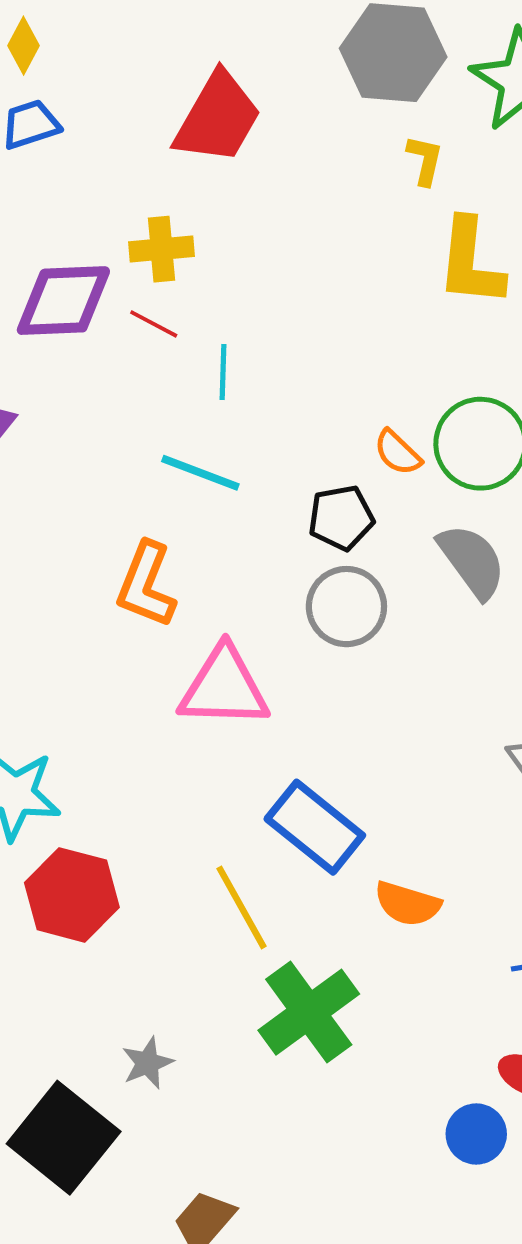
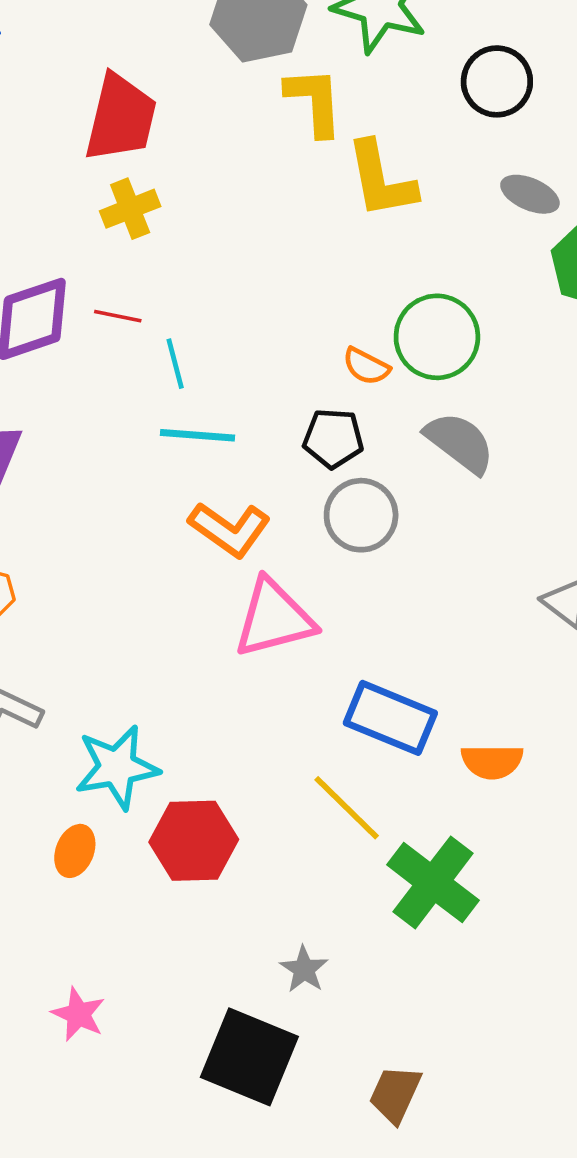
yellow L-shape: (425, 160) -> (314, 101), size x1.6
yellow cross: (161, 249) -> (130, 209), moved
cyan line: (223, 372) -> (175, 364), moved
black pentagon: (341, 518) -> (333, 438), turned 30
orange L-shape: (146, 585) -> (230, 529), moved, turned -60

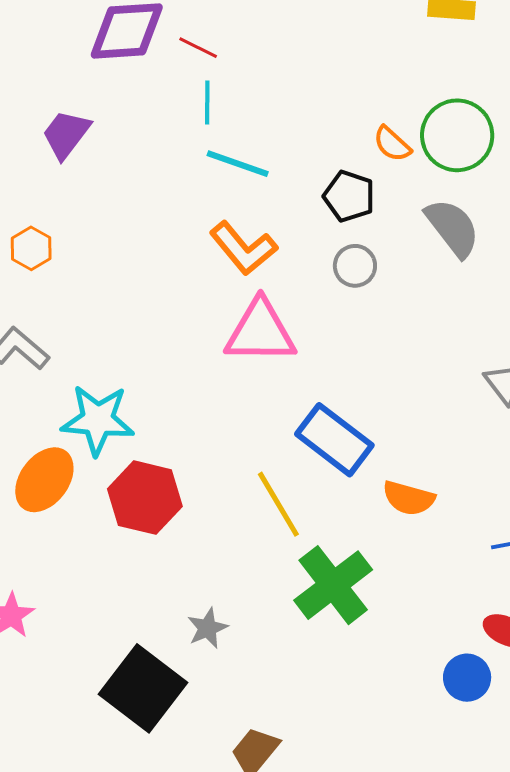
cyan line: (175, 364) -> (207, 102), moved
gray circle: (361, 515) -> (355, 266), size x0.7
orange ellipse: (75, 851) -> (44, 480), size x1.5

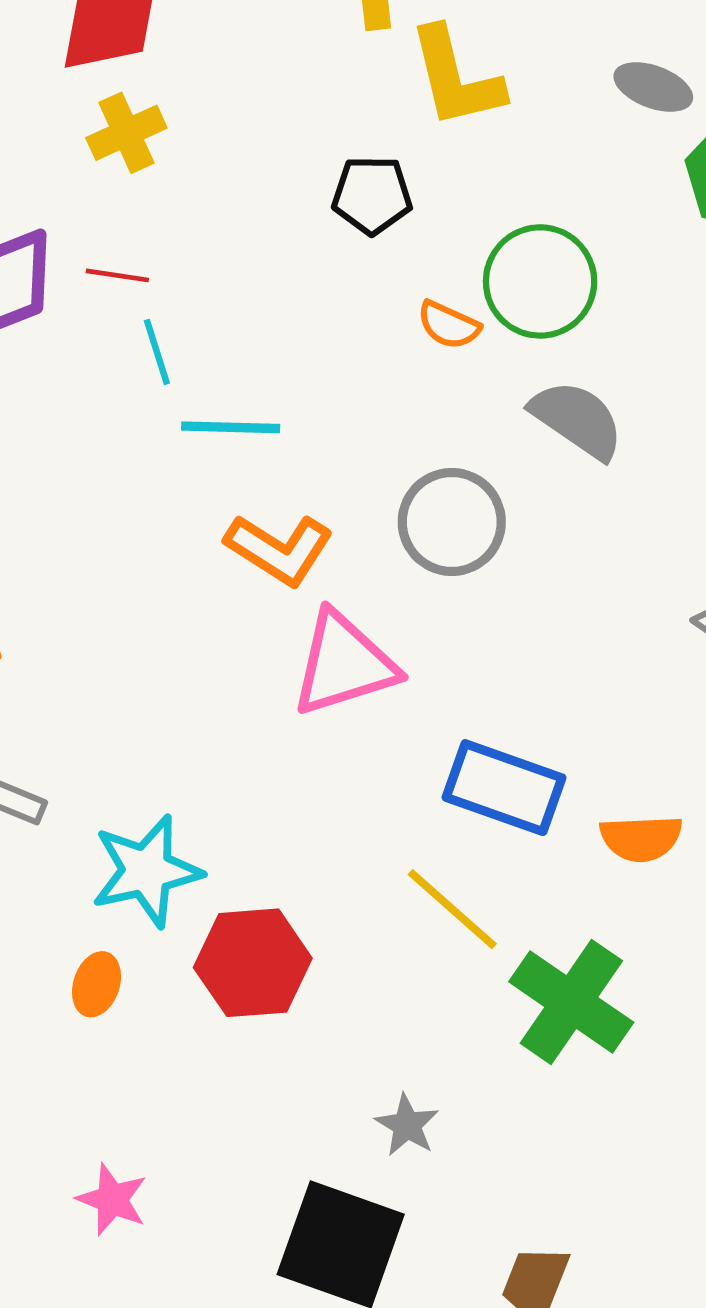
black pentagon: (349, 196) -> (372, 195), moved
gray circle: (355, 266) -> (452, 522), size x1.6
orange ellipse: (44, 480) -> (97, 984), size x0.6

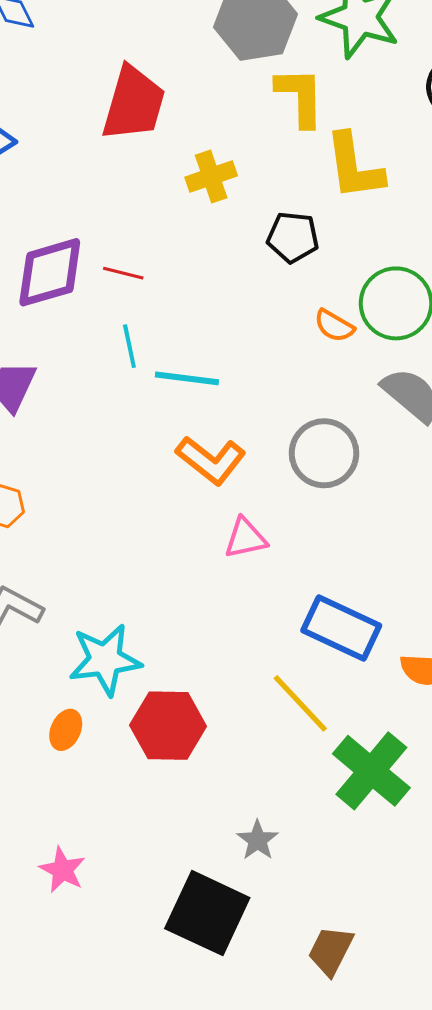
yellow cross: (126, 133) -> (211, 176), moved
cyan line: (157, 352) -> (129, 346), moved
pink triangle: (344, 664) -> (245, 538), size x0.6

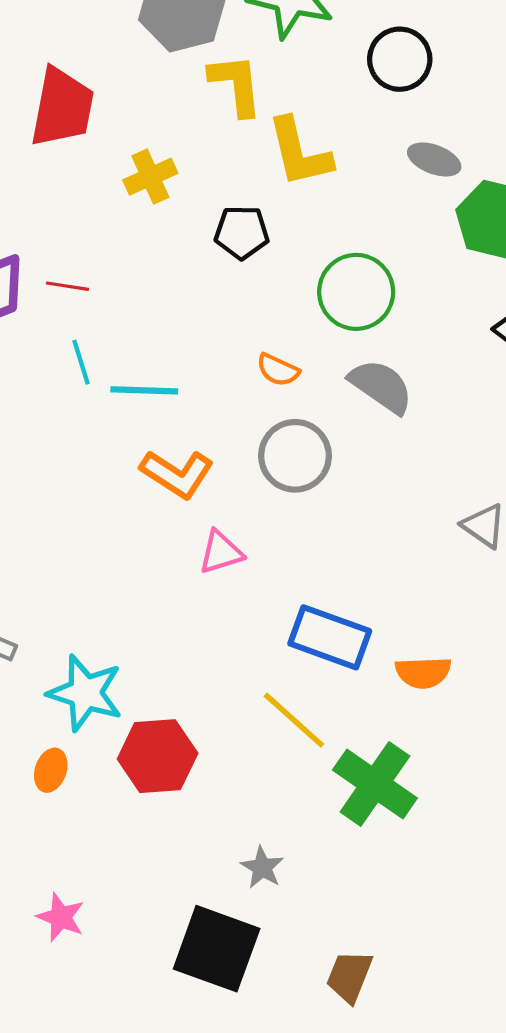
orange semicircle: (334, 326) -> (278, 370), moved
cyan star: (105, 660) -> (85, 693), turned 30

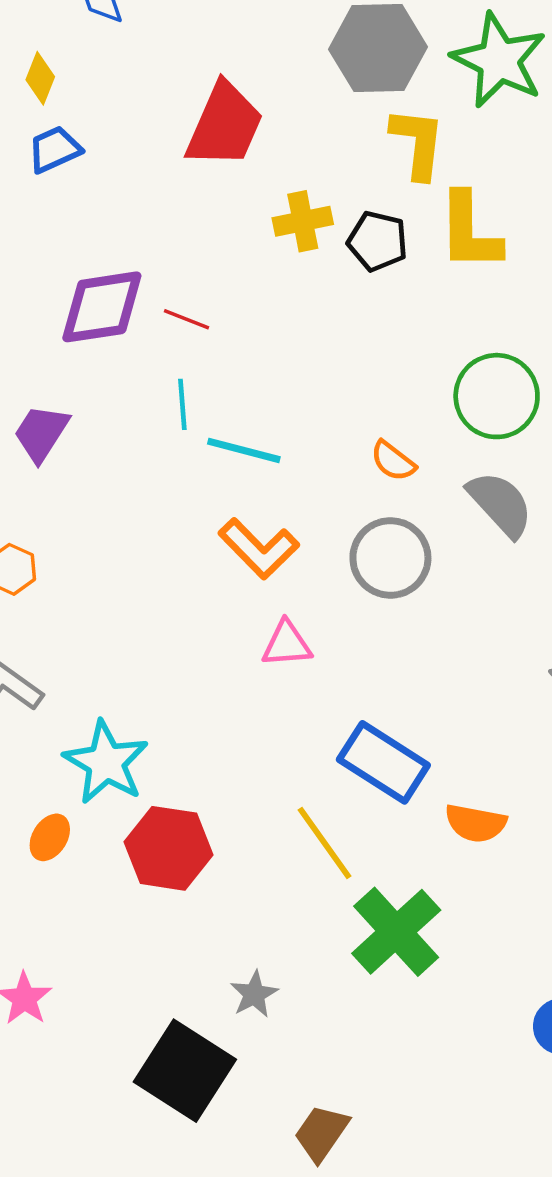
black pentagon: (242, 232) -> (378, 241), moved

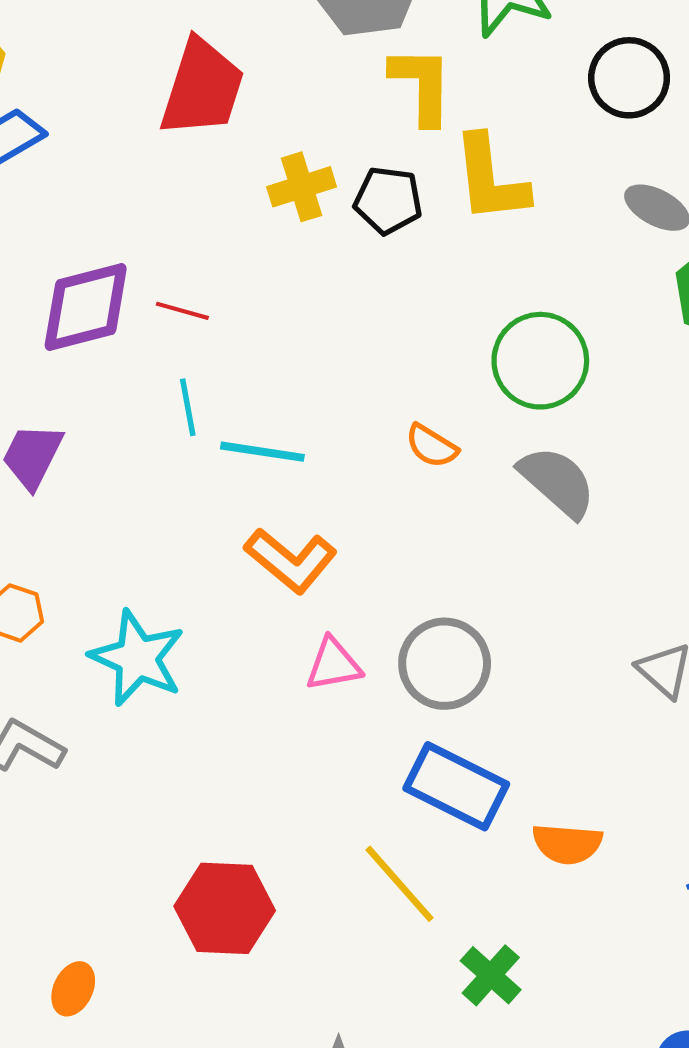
gray circle: (390, 558) -> (445, 664), moved
cyan star: (106, 762) -> (137, 658), moved
orange ellipse: (50, 837) -> (73, 989), moved
green cross: (396, 932) -> (491, 975), size x0.6

